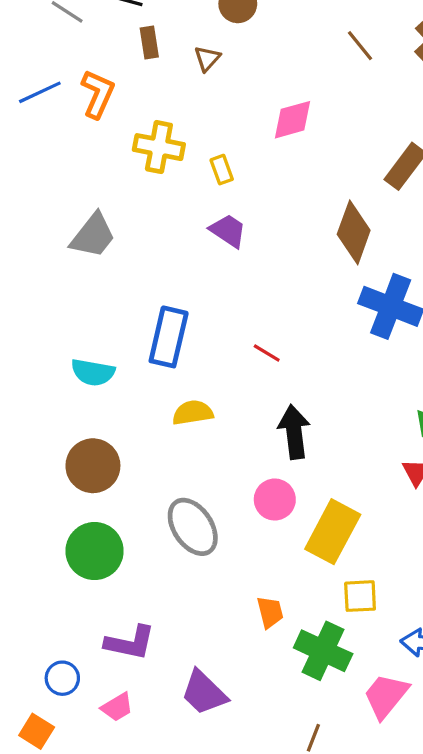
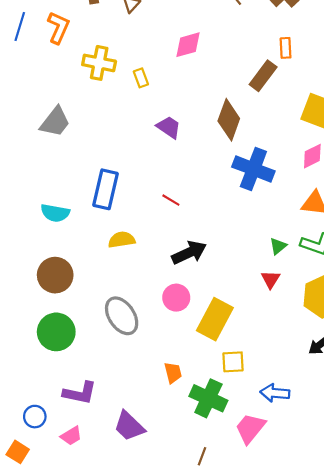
blue line: (40, 92) -> (20, 26), turned -48
purple trapezoid: (228, 231) -> (169, 127), moved
black arrow: (294, 432) -> (189, 253), turned 72

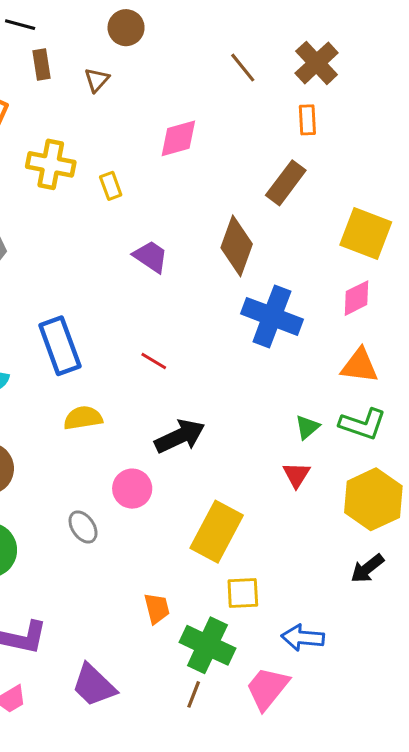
orange rectangle: (286, 48) -> (307, 120), moved
blue rectangle: (106, 189) -> (60, 346), turned -33
pink circle: (176, 298) -> (132, 489), moved
gray ellipse: (122, 316) -> (83, 527), size x0.6
brown line: (202, 456) -> (194, 694), moved

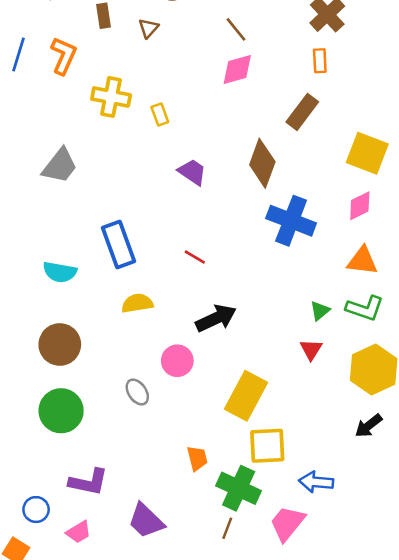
brown line: (243, 68) -> (236, 29), moved
pink diamond: (178, 138) -> (237, 69), moved
yellow square: (243, 593) -> (267, 446), size x1.4

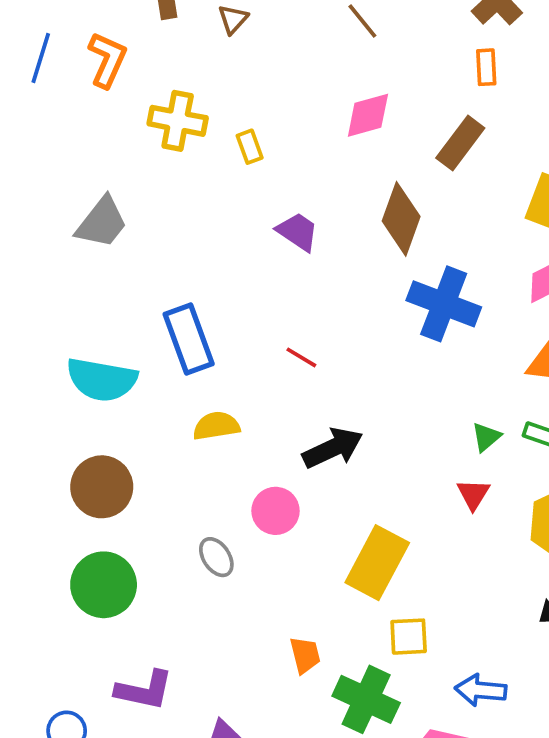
pink diamond: (237, 69) -> (368, 115), moved
cyan semicircle: (60, 272) -> (102, 380), size x1.4
yellow square: (267, 446) -> (409, 637), size x0.7

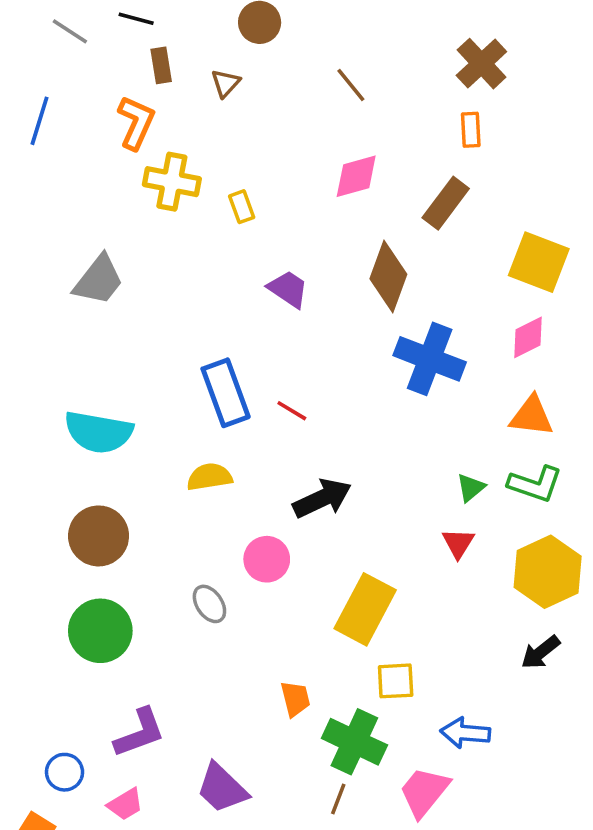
orange L-shape: (107, 60) -> (136, 123), moved
blue rectangle: (189, 339) -> (226, 393), moved
purple L-shape: (144, 690) -> (140, 733), turned -32

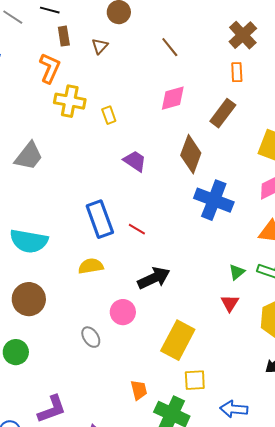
green circle: (100, 631) -> (16, 352), moved, size x0.7

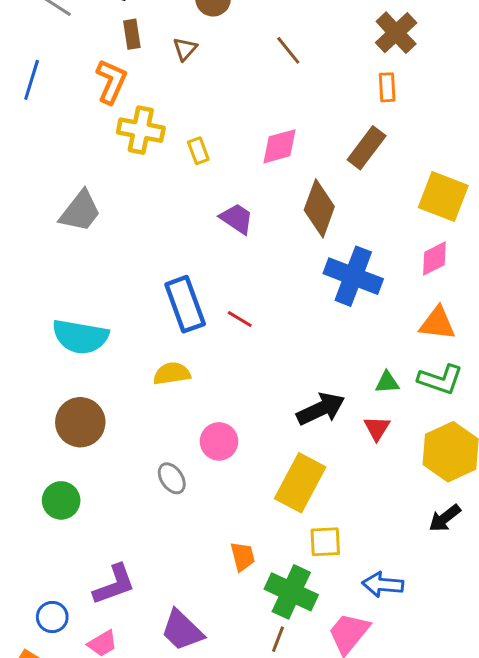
pink diamond: (173, 98) -> (279, 146), moved
green triangle: (237, 272) -> (387, 382), turned 36
black arrow: (154, 278) -> (321, 409), moved

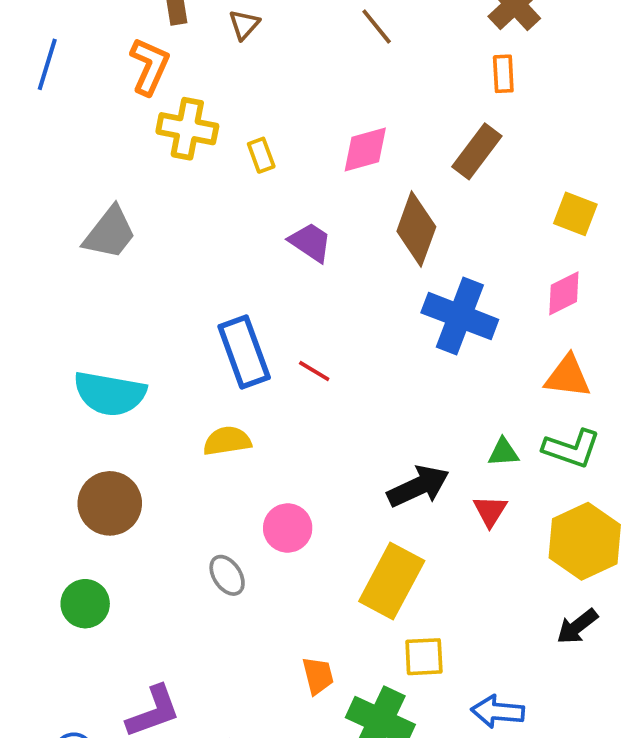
yellow square: (443, 196) -> (575, 214), size x0.7

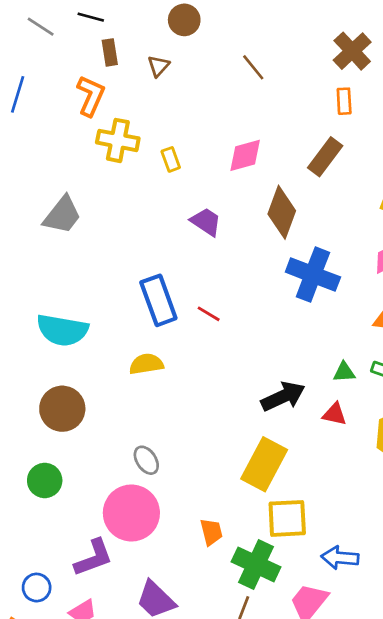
red triangle: (490, 511) -> (335, 414), turned -50
pink circle: (288, 528) -> (131, 513), moved, size x1.6
yellow square: (424, 657) -> (287, 518), size x1.4

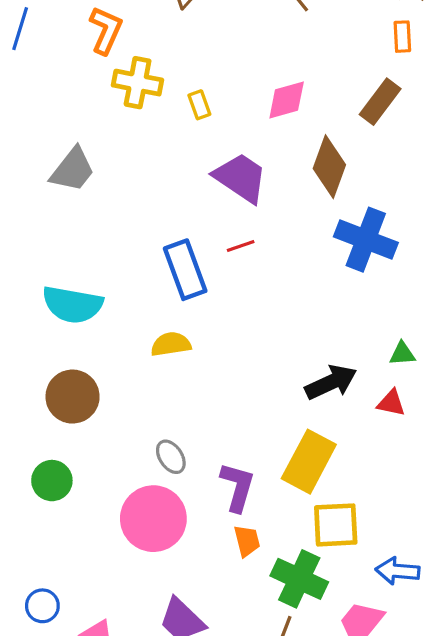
purple trapezoid: (206, 222) -> (241, 178), size x1.5
red line: (209, 314) -> (241, 246), moved, turned -50
purple L-shape: (93, 558) -> (237, 487), moved, turned -54

